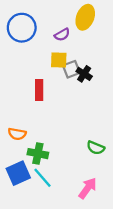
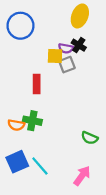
purple semicircle: (62, 35) -> (66, 48), moved, turned 40
black cross: (84, 74) -> (79, 45), moved
green cross: (38, 154) -> (32, 121), moved

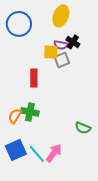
yellow ellipse: (80, 16) -> (61, 16), moved
orange semicircle: (16, 125) -> (15, 116), turned 112
pink arrow: (82, 176) -> (54, 153), moved

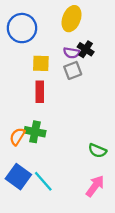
yellow square: (51, 52) -> (41, 63), moved
blue square: (16, 150) -> (18, 177), turned -30
pink arrow: (54, 153) -> (95, 186), moved

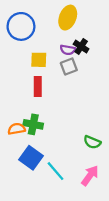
orange semicircle: (17, 137) -> (17, 129), turned 48
blue square: (18, 177) -> (31, 158), moved
cyan line: (43, 181) -> (55, 171), moved

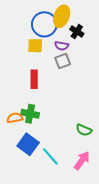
blue circle: (21, 26) -> (44, 24), moved
black cross: (81, 46) -> (77, 31), moved
yellow square: (39, 60) -> (35, 46), moved

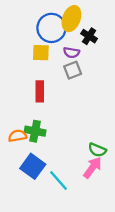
pink arrow: (82, 161) -> (93, 168), moved

